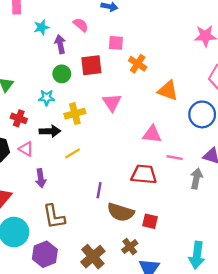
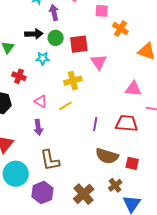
red square: (91, 65) -> (79, 44), moved
yellow cross: (75, 114) -> (73, 81), moved
black arrow: (50, 131) -> (34, 34), moved
pink triangle: (26, 149) -> (41, 101), moved
purple line: (99, 190) -> (95, 124), moved

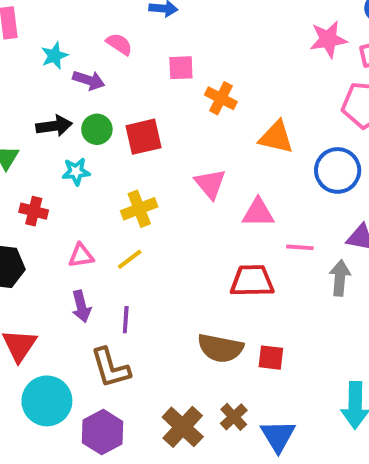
purple arrow: (54, 12) -> (89, 80), turned 126
pink triangle: (99, 62) -> (210, 184), moved
pink triangle: (41, 101) -> (81, 256), turned -32
purple line: (95, 124) -> (126, 320), moved
brown cross: (115, 185) -> (234, 417), moved

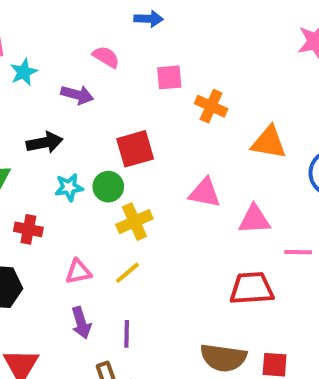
cyan star: (54, 56) -> (24, 72), moved
green circle: (97, 129) -> (108, 187), moved
pink triangle: (210, 184) -> (205, 193), turned -36

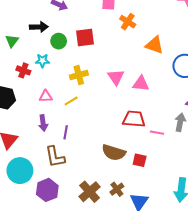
cyan star: (69, 187) -> (42, 61), moved
green circle: (108, 187) -> (59, 41), moved
pink triangle: (205, 193) -> (116, 77), moved, turned 36
pink line: (298, 252) -> (157, 133), moved

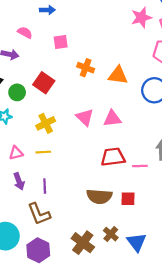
orange cross: (128, 22) -> (86, 68), moved
red square: (85, 37) -> (44, 83), turned -36
yellow line: (71, 101) -> (43, 152), turned 40

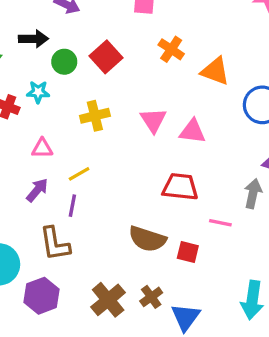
yellow line: (43, 152) -> (79, 174), moved, turned -40
pink line: (140, 166) -> (220, 223), moved
purple arrow: (19, 181) -> (37, 190), turned -133

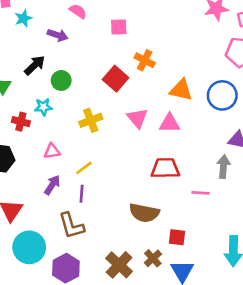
black arrow: (34, 39) -> (35, 65), turned -35
red square: (106, 57) -> (116, 79), moved
orange triangle: (215, 71) -> (181, 90), moved
red square: (188, 252) -> (177, 237), moved

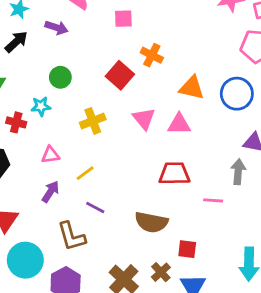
black arrow: (35, 65) -> (16, 42), moved
purple line: (82, 194) -> (95, 207), moved, turned -66

